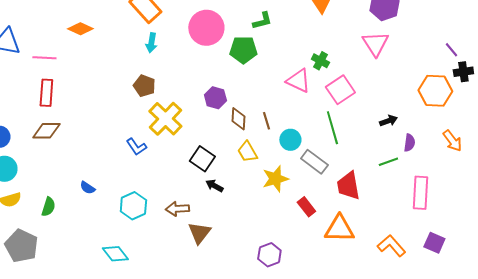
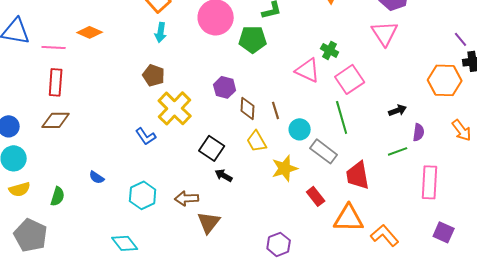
orange diamond: (80, 29) -> (90, 32), moved
orange L-shape: (391, 246) -> (385, 235), moved

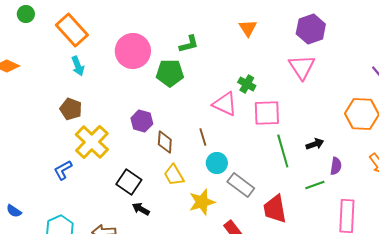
cyan arrow: (161, 32) -> (78, 66), turned -30
pink square: (350, 79) -> (267, 113), turned 32
brown line: (276, 110) -> (203, 137), moved
green line: (342, 117) -> (283, 151), moved
blue L-shape: (146, 136) -> (63, 170), turned 95

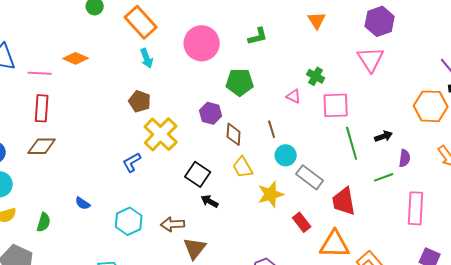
green pentagon: (170, 73) -> (240, 82), moved
pink triangle: (225, 104) -> (294, 96), size x0.6

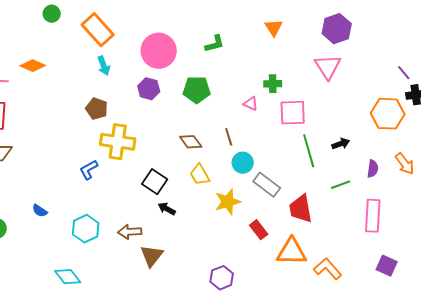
green cross: (316, 76) -> (273, 84), turned -30
purple hexagon: (211, 113) -> (149, 89), moved
yellow cross: (161, 134) -> (118, 142), turned -36
brown diamond: (234, 134) -> (191, 142), turned -40
purple semicircle: (405, 158) -> (373, 169), moved

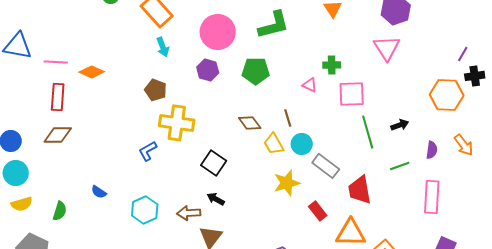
green L-shape: (215, 44) -> (274, 25), size x1.6
orange diamond: (33, 66) -> (92, 72), moved
purple line: (404, 73) -> (463, 54), turned 70
yellow trapezoid: (200, 175) -> (274, 144), moved
black arrow: (167, 209) -> (216, 199), moved

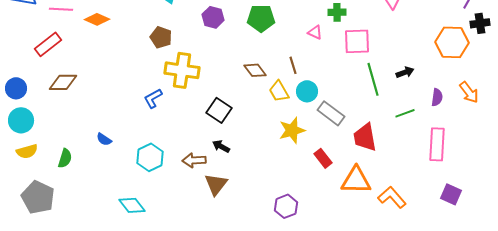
red rectangle: (58, 97) -> (48, 44), moved, turned 48

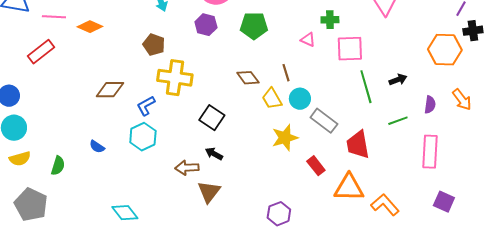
brown diamond: (63, 82) -> (110, 90), moved
cyan hexagon: (150, 157) -> (143, 137), moved

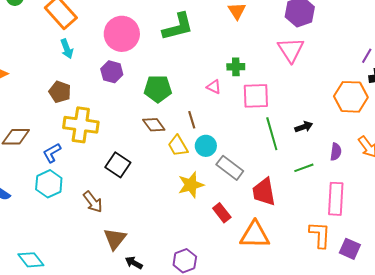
green pentagon: (254, 26) -> (158, 89), moved
black arrow: (214, 154) -> (134, 263), moved
brown arrow: (187, 168) -> (93, 202), moved, turned -125
orange L-shape: (385, 205) -> (320, 235), moved, turned 44

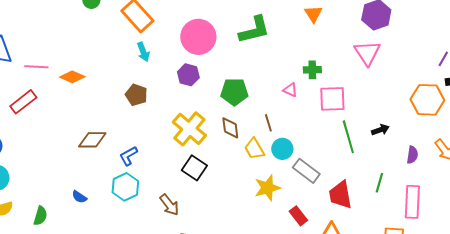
yellow cross: (81, 125) -> (189, 129), moved, turned 32
brown diamond: (154, 125) -> (230, 128), turned 30
green line: (304, 168) -> (379, 183), moved, turned -54

